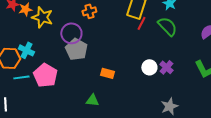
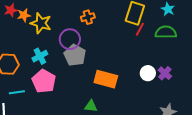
green semicircle: (167, 26) -> (166, 32), turned -45
cyan cross: (26, 50) -> (40, 56), moved, turned 35
orange rectangle: (107, 73) -> (106, 79), size x1.6
cyan line: (21, 77) -> (17, 92), moved

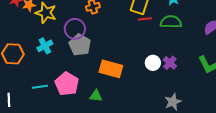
red line: (140, 29) -> (145, 19), turned 56
pink pentagon: (44, 81) -> (67, 84), moved
cyan line: (17, 92) -> (40, 87), moved

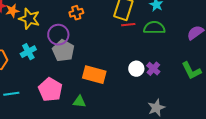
cyan line: (40, 87) -> (11, 94), moved

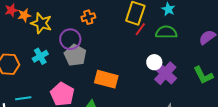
red line: (128, 25) -> (140, 29), turned -48
white circle: (136, 69) -> (154, 62), moved
purple cross: (153, 69) -> (165, 73), size x1.6

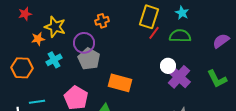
orange star: (24, 15) -> (38, 39), moved

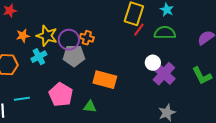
orange cross: (102, 21) -> (87, 38), moved, turned 32
yellow star: (55, 27) -> (47, 36), moved
gray pentagon: (89, 59) -> (74, 56), turned -30

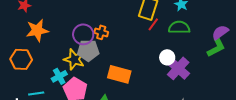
orange star: (23, 36) -> (37, 30), size x1.6
yellow star: (47, 36) -> (74, 59), moved
cyan cross: (39, 57) -> (59, 76), moved
green L-shape: (202, 76) -> (216, 47), moved, turned -90

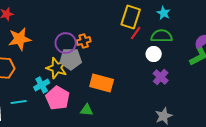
orange cross: (101, 32) -> (84, 41), turned -32
white circle: (167, 57) -> (154, 54), moved
purple cross: (178, 68) -> (161, 77), size x0.7

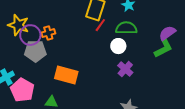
yellow star: (57, 68) -> (18, 25), moved

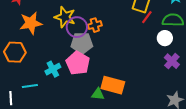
orange rectangle: (66, 75) -> (113, 85), moved
pink pentagon: (22, 90) -> (78, 63), moved

